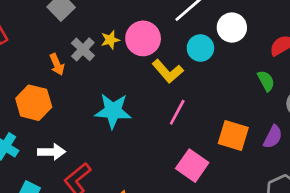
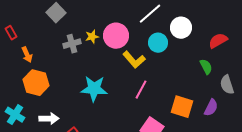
gray cross: (83, 49) -> (72, 44), turned 30
orange arrow: (57, 64) -> (27, 55), moved

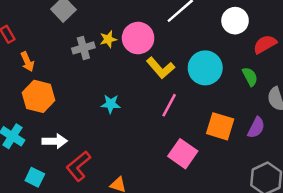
white circle: (181, 28) -> (235, 21), moved
cyan circle: (158, 43) -> (205, 68), moved, size x1.4
cyan star: (94, 89) -> (111, 104), size x0.6

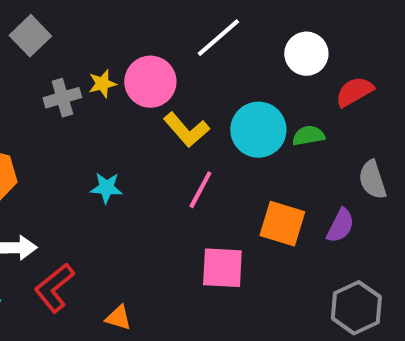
green semicircle: (250, 77) -> (308, 136), moved, turned -72
pink square: (183, 154) -> (222, 268), turned -32

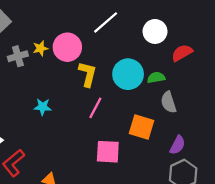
yellow L-shape: (186, 130) -> (88, 74), turned -125
gray semicircle: (372, 180) -> (168, 102), moved
purple semicircle: (340, 226) -> (177, 145), moved

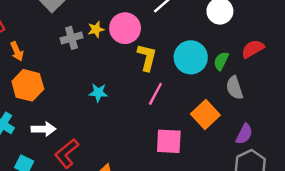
red semicircle: (182, 53) -> (253, 49), moved
green semicircle: (156, 78) -> (221, 61), turned -54
orange square: (142, 127) -> (205, 115), turned 30

